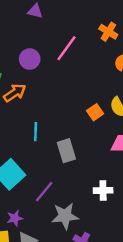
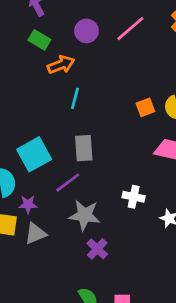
cyan line: (36, 132) -> (75, 98), moved
gray rectangle: (66, 151) -> (84, 148), moved

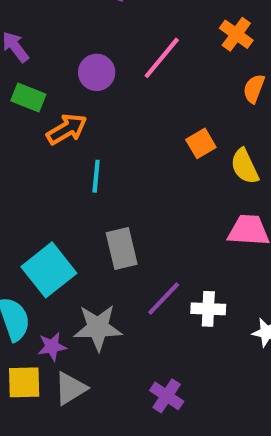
orange square: (145, 107) -> (201, 143), moved
purple line: (68, 183) -> (164, 299), moved
gray star: (85, 215) -> (98, 328), moved

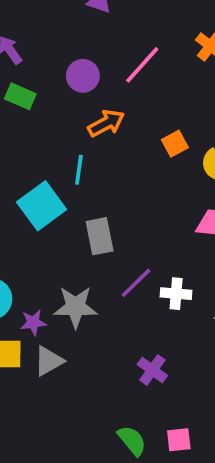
orange arrow: (67, 129) -> (106, 123), moved
cyan square: (49, 270) -> (42, 206), moved
purple cross: (167, 396) -> (152, 370), moved

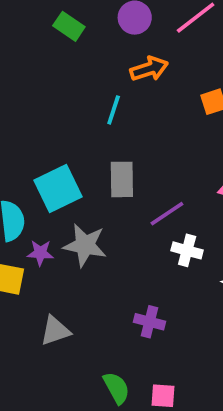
cyan square: (42, 206) -> (58, 188), moved
purple line: (136, 283) -> (167, 214), moved
gray triangle: (49, 361) -> (55, 331), moved
purple cross: (152, 370) -> (150, 322), turned -32

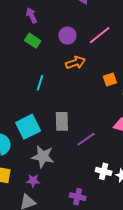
cyan line: (114, 110) -> (40, 83), moved
white cross: (187, 250) -> (104, 171), moved
purple star: (40, 253) -> (33, 181), moved

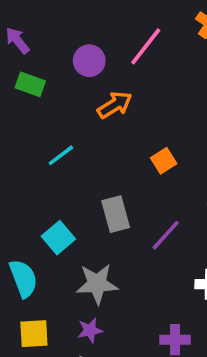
orange square: (110, 80) -> (164, 161), moved
cyan line: (40, 83) -> (61, 155), turned 49
cyan square: (28, 127) -> (58, 238), size x0.7

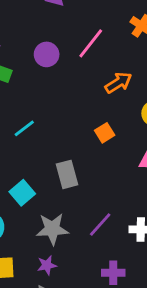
orange arrow: (115, 105) -> (118, 83), moved
purple line: (166, 235) -> (100, 224), moved

